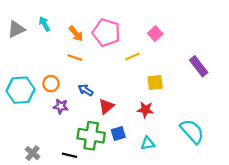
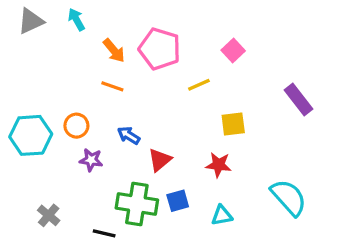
cyan arrow: (44, 24) -> (76, 19), moved
gray triangle: (16, 29) -> (31, 21), moved
gray cross: (32, 153) -> (49, 215), moved

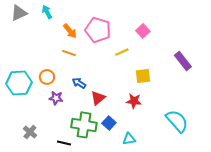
blue square: (178, 201) -> (109, 123), turned -32
cyan triangle: (222, 215) -> (129, 139), moved

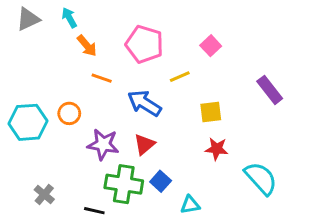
orange arrow: (70, 31) -> (87, 46), moved
blue arrow: (79, 83) -> (144, 103), moved, size x1.6
purple star: (56, 98) -> (103, 144), moved, size x1.5
red star: (134, 101) -> (217, 149), moved

